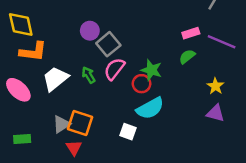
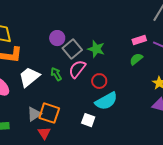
green star: (151, 70) -> (96, 49), moved

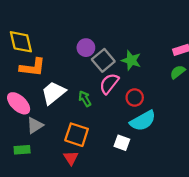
green arrow: (56, 74) -> (85, 99), moved
gray triangle: (34, 114) -> (35, 125), moved

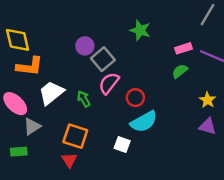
green star: (131, 60) -> (140, 30), moved

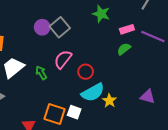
green star: (140, 30) -> (101, 14), moved
gray square: (103, 59) -> (60, 27), moved
yellow star: (208, 100) -> (109, 101), moved
orange square: (75, 136) -> (55, 114), moved

